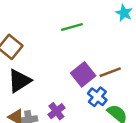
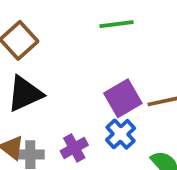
blue cross: (97, 97) -> (121, 134), moved

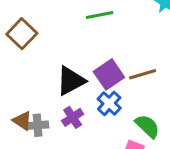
black triangle: (25, 94) -> (71, 81), moved

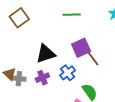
purple square: (109, 74) -> (81, 48), moved
brown line: (143, 74) -> (93, 58), turned 60

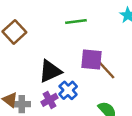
purple square: (81, 48) -> (92, 59), turned 36
blue cross: (68, 73) -> (68, 90), moved

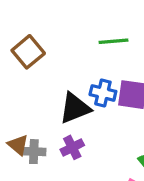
blue cross: (68, 90) -> (103, 93), moved, turned -36

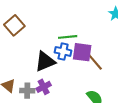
green line: (114, 41) -> (68, 37), moved
gray cross: (34, 152) -> (27, 91), moved

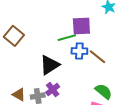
blue cross: (63, 51) -> (79, 51), moved
purple square: (82, 52) -> (81, 26), moved

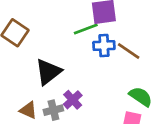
black triangle: (50, 65) -> (48, 72), moved

